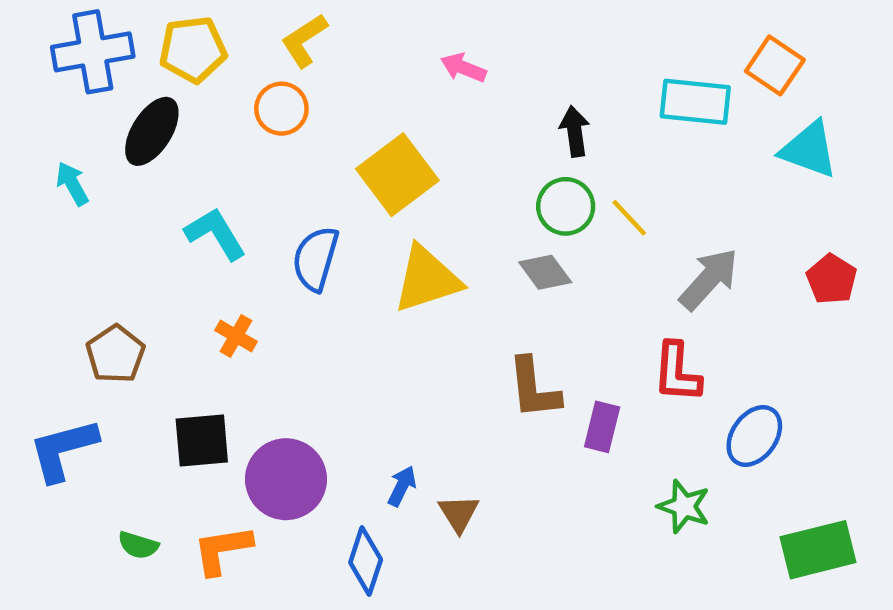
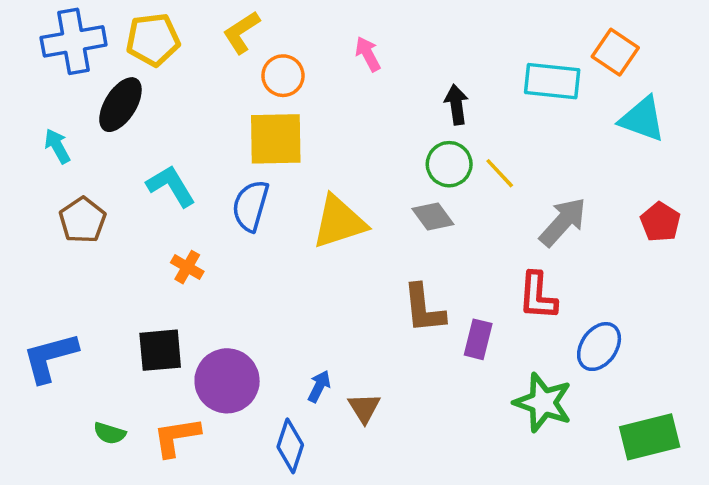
pink arrow: (463, 68) -> (368, 54), turned 40
orange circle: (281, 109) -> (283, 76), moved
yellow square: (397, 175) -> (276, 139), moved, turned 36
brown pentagon: (115, 354) -> (83, 220), moved
green star: (684, 506) -> (543, 403), size x1.4

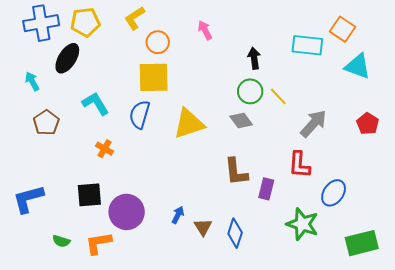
blue diamond: (290, 446) -> (235, 233), moved

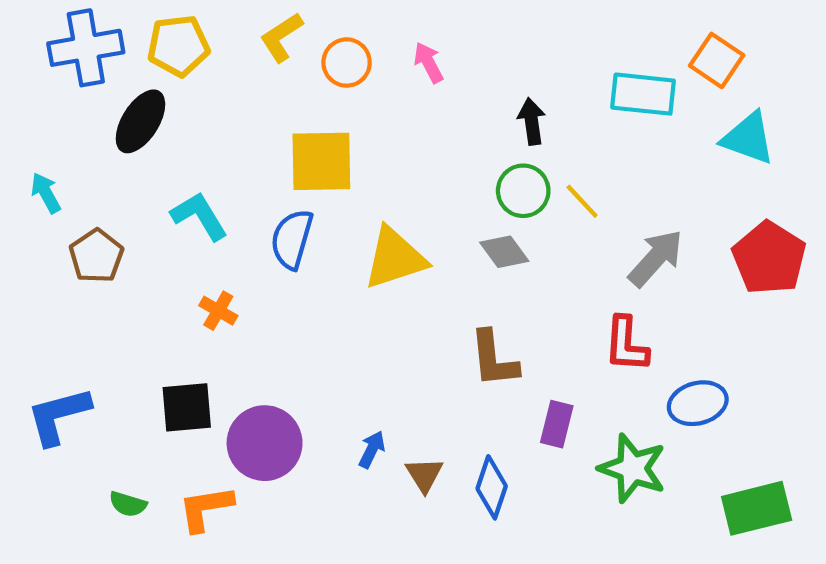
orange circle: (158, 42) -> (347, 63), moved
cyan arrow: (32, 81) -> (46, 193), moved
red pentagon: (368, 124) -> (769, 258), size x1.6
purple rectangle: (266, 189) -> (557, 424), moved
blue ellipse: (334, 193) -> (698, 403), turned 40

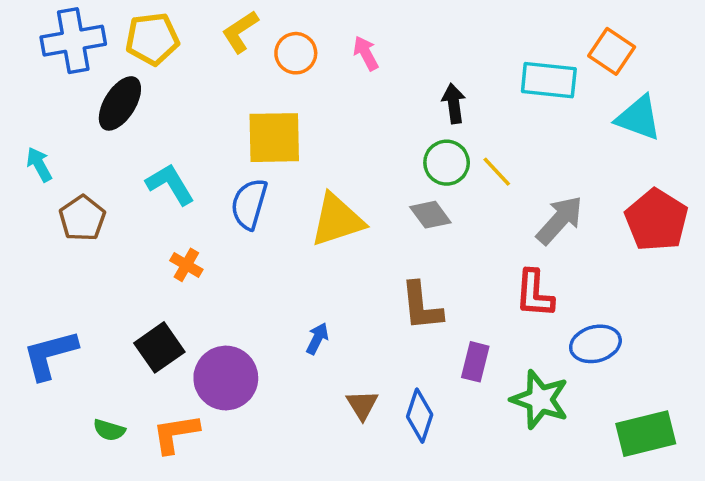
black square: (187, 407) -> (159, 347), turned -30
blue arrow: (372, 449) -> (317, 339), moved

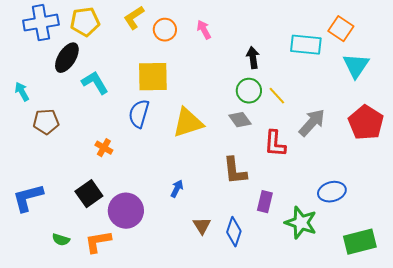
cyan triangle: (639, 118) -> (356, 66), turned 44
cyan L-shape: (170, 184) -> (95, 83), moved
brown pentagon: (82, 218) -> (46, 122), turned 30
red L-shape: (534, 294) -> (275, 144), moved

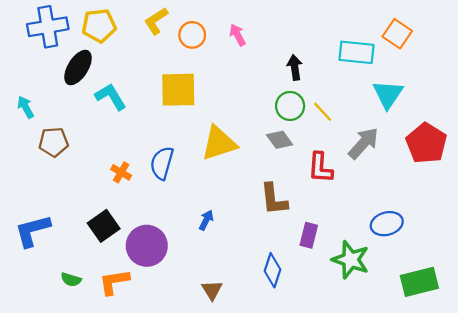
cyan triangle: (356, 66) -> (388, 94), moved
blue semicircle: (139, 114) -> (162, 163), moved
brown triangle: (202, 226) -> (212, 290), moved

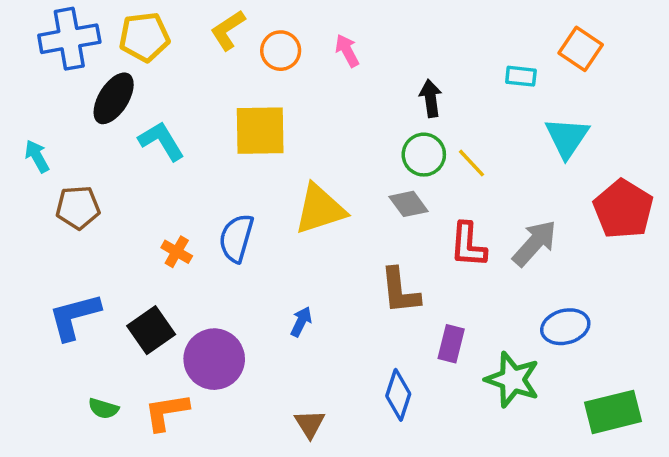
cyan rectangle: (356, 52) -> (521, 76), size x0.6
gray arrow: (363, 143) -> (535, 243), moved
blue L-shape: (33, 231) -> (74, 316), moved

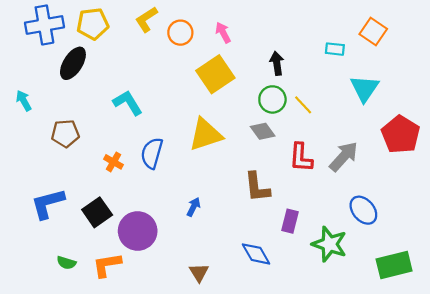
yellow square: (260, 131) -> (215, 74), moved, turned -33
cyan L-shape: (161, 141) -> (128, 103), moved
brown pentagon: (78, 207) -> (65, 133), moved
blue ellipse: (565, 327) -> (363, 210), turned 64
blue diamond: (398, 395) -> (256, 254), turned -48

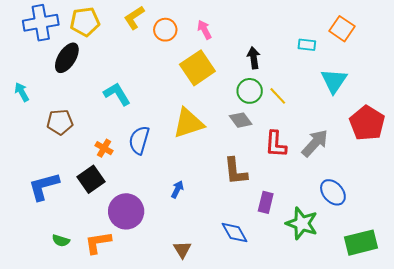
black square: (97, 212) -> (91, 179), moved

